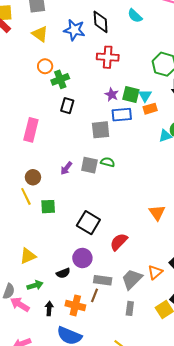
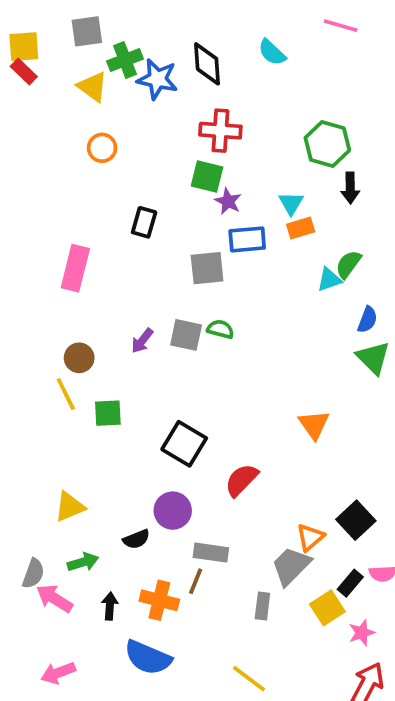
green cross: (60, 79) -> (125, 60), moved
green square: (131, 95) -> (207, 176), moved
gray trapezoid: (132, 279) -> (291, 566), moved

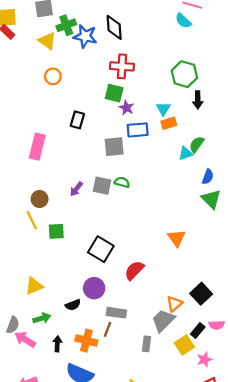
cyan semicircle: (272, 52) -> (183, 21), moved

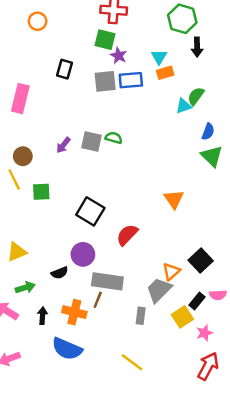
gray square: (114, 147) -> (105, 81), moved
gray rectangle: (116, 313) -> (107, 281), size x1.4

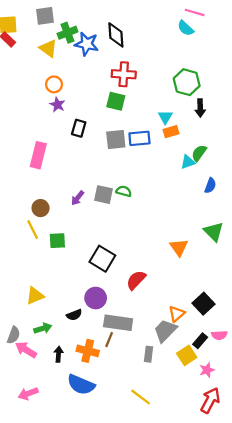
purple star: (119, 56) -> (57, 105), moved
green triangle: (212, 156) -> (214, 232), moved

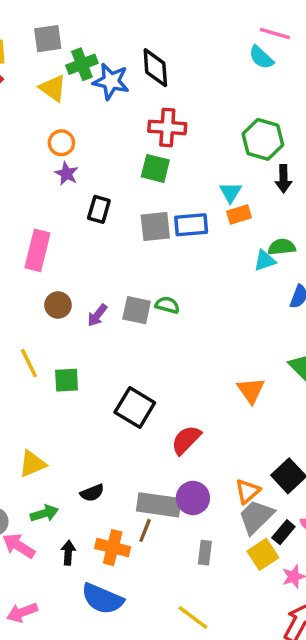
green semicircle: (199, 153) -> (282, 247), turned 48
brown circle: (41, 208) -> (58, 305), moved
purple circle: (96, 298) -> (193, 498), moved
gray trapezoid: (165, 331) -> (256, 517), moved

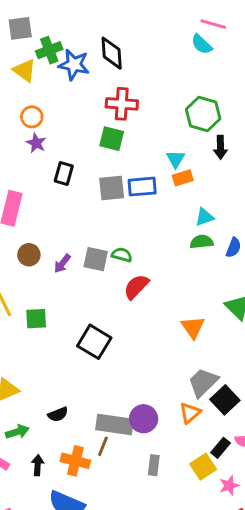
green semicircle: (282, 247) -> (202, 242), moved
red semicircle: (186, 440) -> (136, 287), moved
gray trapezoid: (256, 517) -> (203, 382), moved

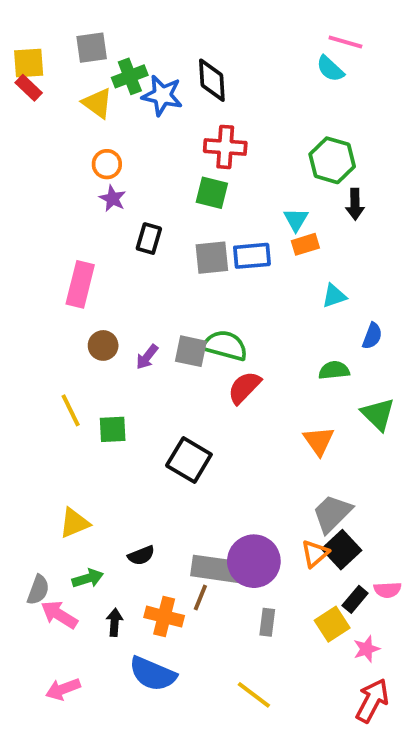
green semicircle: (202, 242) -> (334, 370), moved
green semicircle: (122, 255) -> (225, 345), size x1.6
black square: (225, 400) -> (342, 550), moved
purple circle: (144, 419) -> (254, 561), size x1.4

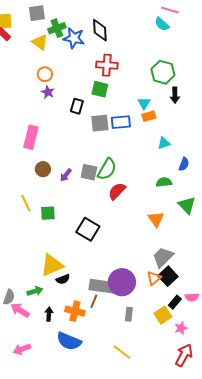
black rectangle: (149, 239) -> (77, 106), moved
green semicircle: (225, 345) -> (107, 169), turned 105
yellow triangle: (74, 523) -> (52, 265), moved, size x1.4

